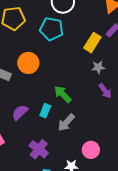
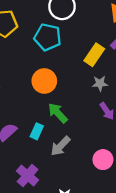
orange circle: (28, 63) -> (44, 81), moved
pink circle: (91, 150) -> (103, 160), moved

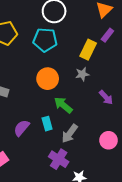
gray star: (100, 83) -> (82, 74), moved
cyan rectangle: (37, 131) -> (47, 124), turned -32
purple cross: (28, 176) -> (59, 159), moved

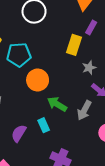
cyan pentagon: (45, 40) -> (19, 55), moved
gray star: (82, 74) -> (89, 68), moved
gray arrow: (70, 134) -> (84, 110), moved

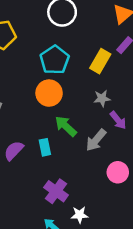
cyan pentagon: (19, 55) -> (55, 60), moved, turned 30
gray star: (89, 68) -> (102, 98), moved

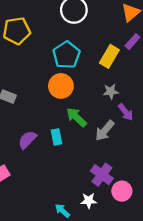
pink circle: (118, 172) -> (122, 191), moved
purple cross: (56, 191) -> (102, 175), moved

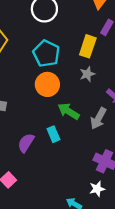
gray star: (111, 91) -> (87, 74), moved

